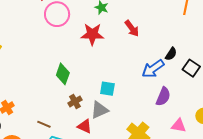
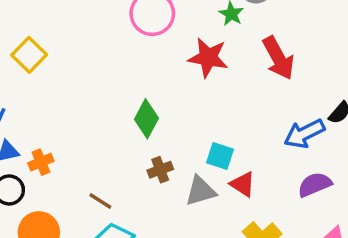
red arrow: (132, 28) -> (278, 58), size x1.4
purple semicircle: (163, 97) -> (315, 185), turned -144
red triangle: (85, 126) -> (243, 184), moved

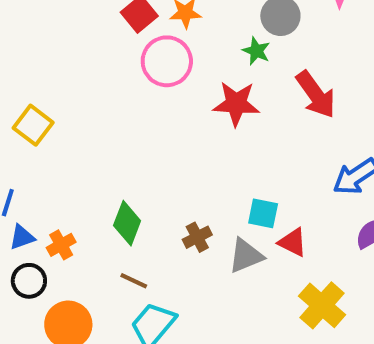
green diamond: (146, 119) -> (127, 223), moved

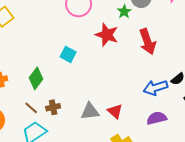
cyan square: (263, 213) -> (68, 54), moved
brown cross: (197, 237) -> (53, 107), moved

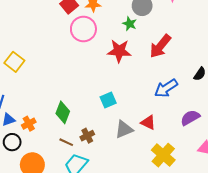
red arrow: (147, 41) -> (160, 46), turned 75
cyan square: (68, 54) -> (108, 100), moved, turned -35
blue arrow: (155, 88) -> (166, 88), moved

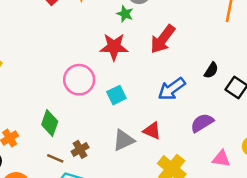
pink circle: (83, 29) -> (79, 80), moved
cyan square: (108, 100) -> (116, 95), moved

